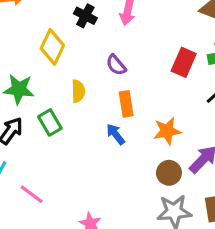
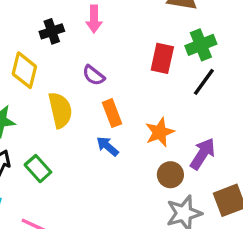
black cross: (85, 16) -> (52, 31), turned -35
yellow semicircle: (78, 91) -> (60, 110), size x1.5
green rectangle: (50, 122) -> (38, 169), moved

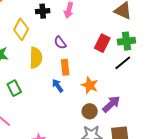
orange star: (160, 132) -> (90, 85), turned 30

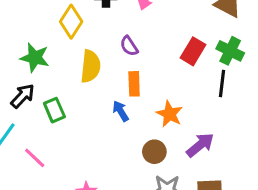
green cross: (126, 41) -> (230, 51), turned 30
black line: (123, 63) -> (222, 84), turned -48
brown circle: (90, 111) -> (154, 152), moved

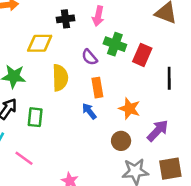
yellow diamond: (71, 22) -> (40, 43), turned 64
green cross: (230, 51) -> (115, 44), moved
green rectangle: (54, 110) -> (35, 117), turned 36

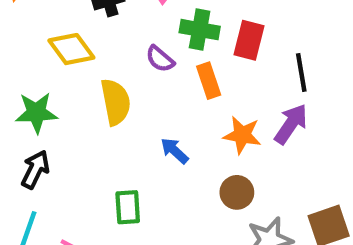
yellow diamond: (40, 43) -> (71, 49), turned 64
orange rectangle: (97, 88) -> (209, 81), moved
green rectangle: (35, 117) -> (128, 207), moved
purple arrow: (158, 131) -> (291, 124), moved

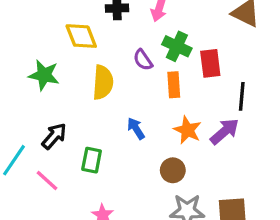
red rectangle: (249, 40) -> (210, 63), turned -36
black arrow: (35, 169) -> (54, 136), moved

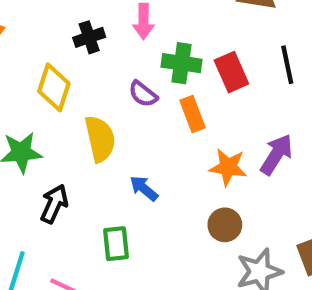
yellow diamond: (81, 36) -> (54, 87), turned 56
black line: (242, 96) -> (287, 65), moved
blue arrow: (136, 129) -> (144, 188), moved
black arrow: (54, 136) -> (54, 204), moved

